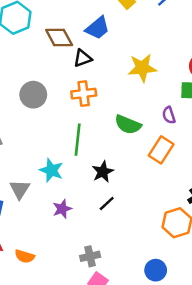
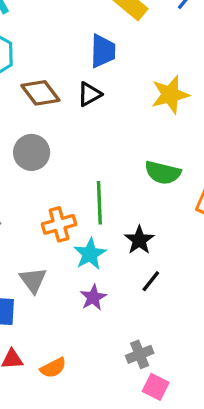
blue trapezoid: (98, 28) -> (103, 51), turned -40
brown diamond: (59, 38) -> (40, 93), moved
orange cross: (84, 94) -> (59, 224), moved
cyan star: (51, 170) -> (90, 254), moved, turned 30
orange semicircle: (25, 256) -> (53, 368), turned -36

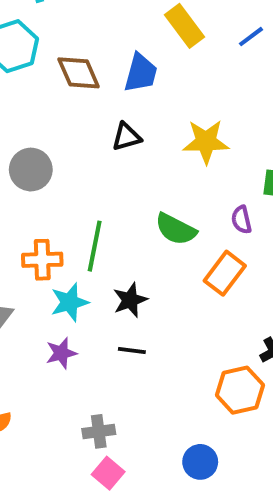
brown diamond: (40, 93) -> (79, 73), moved
black triangle: (89, 94) -> (126, 137), moved
black line: (151, 281) -> (132, 351), turned 45

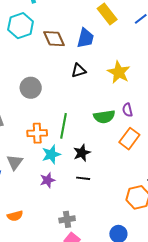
yellow star: (206, 142) -> (119, 72), turned 30
purple semicircle: (241, 220) -> (127, 110), moved
green semicircle: (176, 229) -> (104, 117), turned -35

